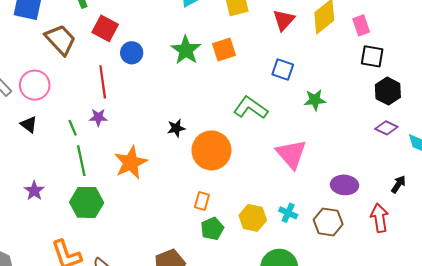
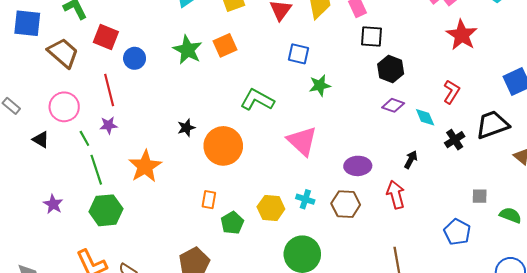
blue square: (283, 69) -> (299, 54), moved
pink circle: (35, 85) -> (64, 107), moved
orange rectangle: (202, 201) -> (209, 200), moved

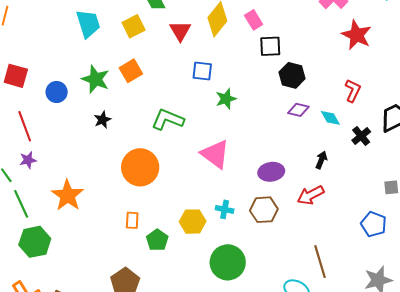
blue circle: (135, 58) -> (57, 92), moved
black star: (186, 128) -> (102, 120), moved
red arrow: (396, 195) -> (311, 195), turned -96

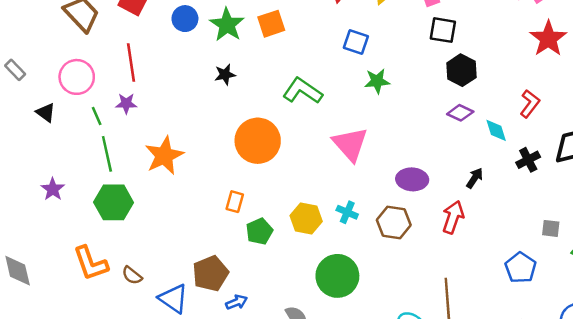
blue circle: (57, 92) -> (185, 19), moved
red arrow: (311, 195) -> (453, 217), turned 124

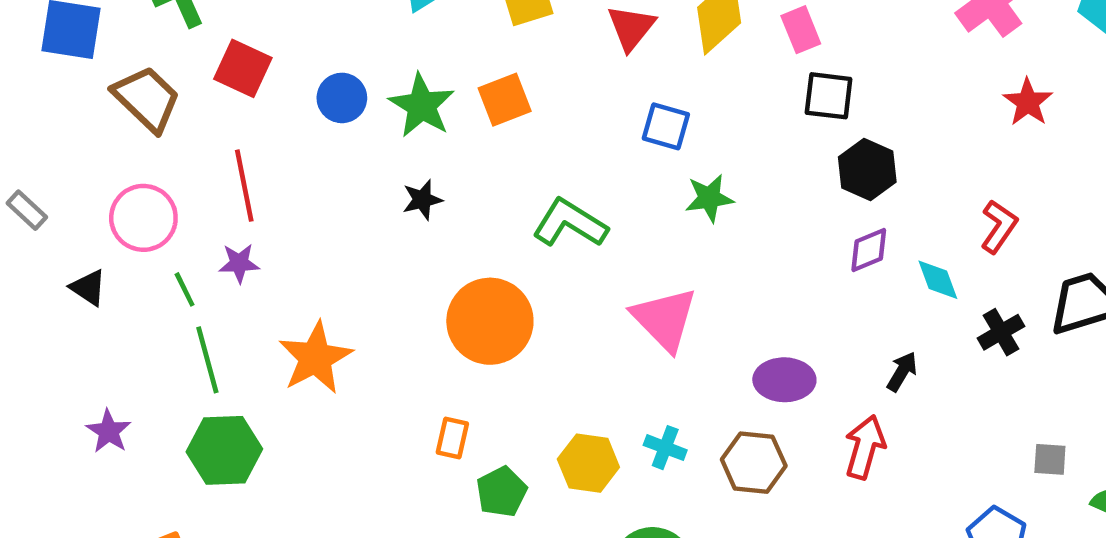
red star: (548, 39) -> (1028, 102), size x0.7
purple diamond: (460, 113) -> (869, 250), turned -45

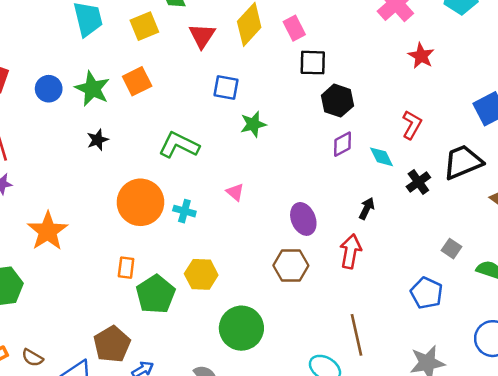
pink triangle: (665, 319) -> (235, 192), size x0.5
purple ellipse: (784, 380) -> (303, 219), turned 72
cyan cross: (665, 448) -> (184, 211), moved
gray square: (1050, 459) -> (452, 249), turned 36
green pentagon: (502, 492) -> (156, 294), size x1.4

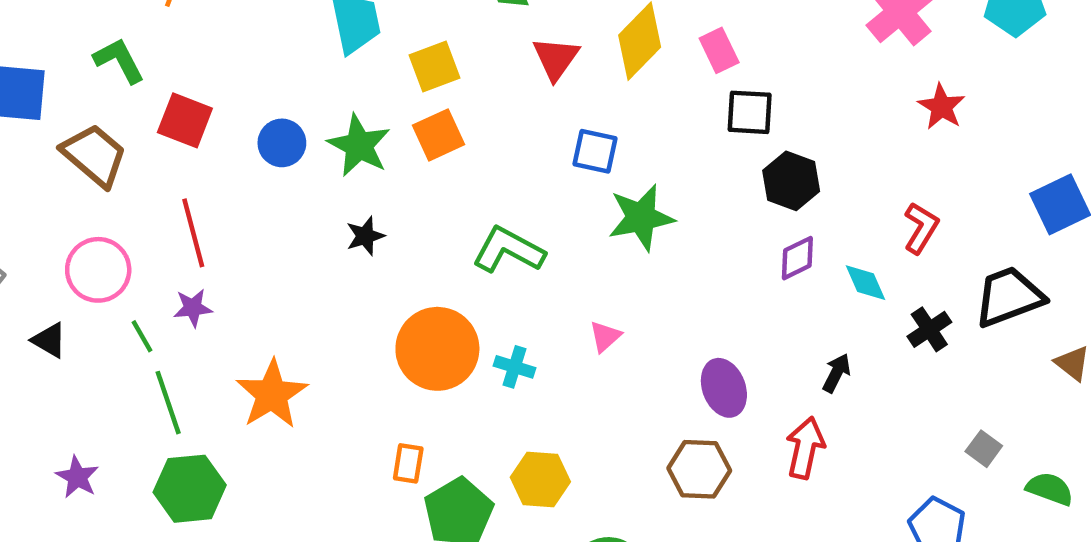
yellow square: (144, 26) -> (434, 67), moved
green star: (253, 124) -> (641, 218), size x1.4
pink triangle: (235, 192) -> (605, 336), turned 36

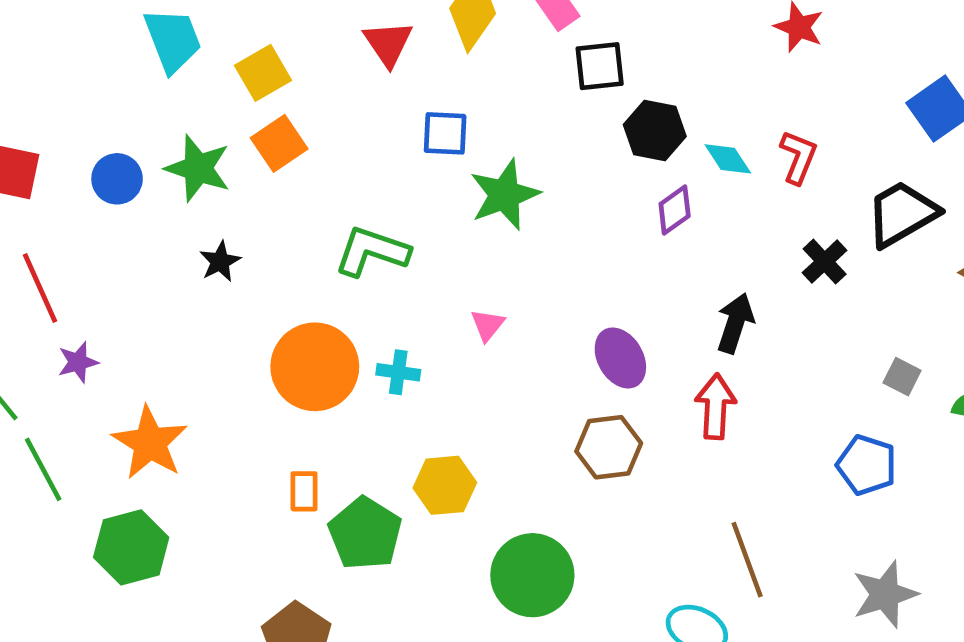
cyan diamond: (866, 283) -> (728, 159), moved
purple star: (193, 308) -> (78, 362), moved
black arrow: (836, 373) -> (735, 323), size x1.4
green hexagon: (190, 489) -> (131, 547), moved

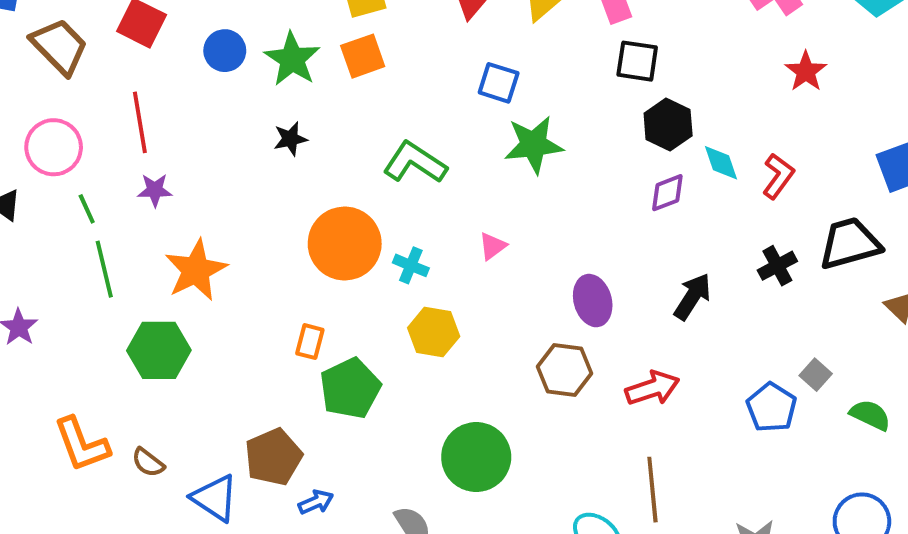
red arrow: (716, 407) -> (652, 388), moved, turned 54
blue pentagon: (867, 465) -> (772, 407), moved
yellow hexagon: (445, 485) -> (434, 332), moved

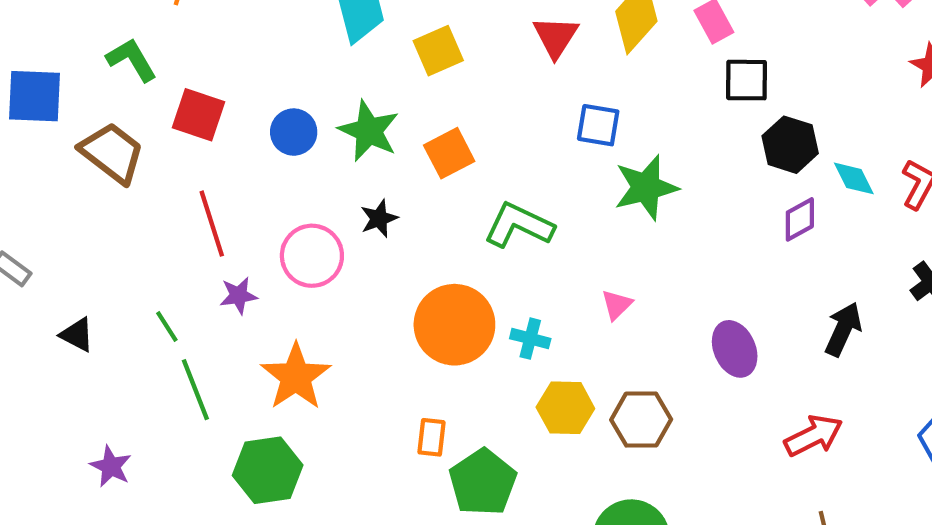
orange square: (363, 56) -> (449, 153), moved
pink circle: (54, 147) -> (312, 256), moved
brown hexagon: (565, 370) -> (641, 420), moved

